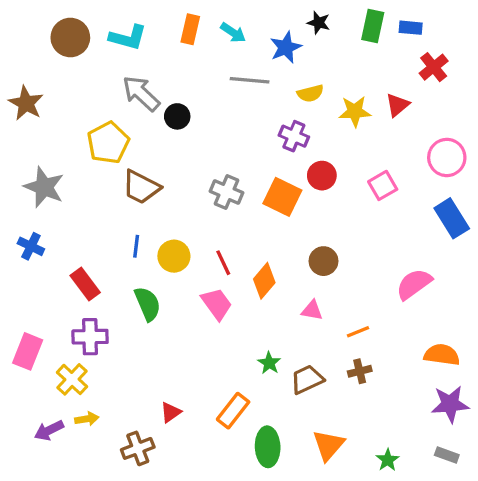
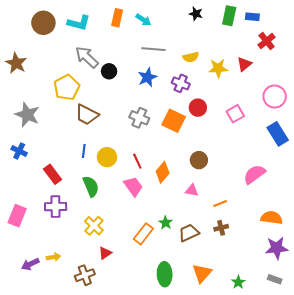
blue star: (286, 47) -> (147, 77), moved
yellow cross: (72, 379) -> (94, 226), moved
orange rectangle: (233, 411) -> (143, 234), moved

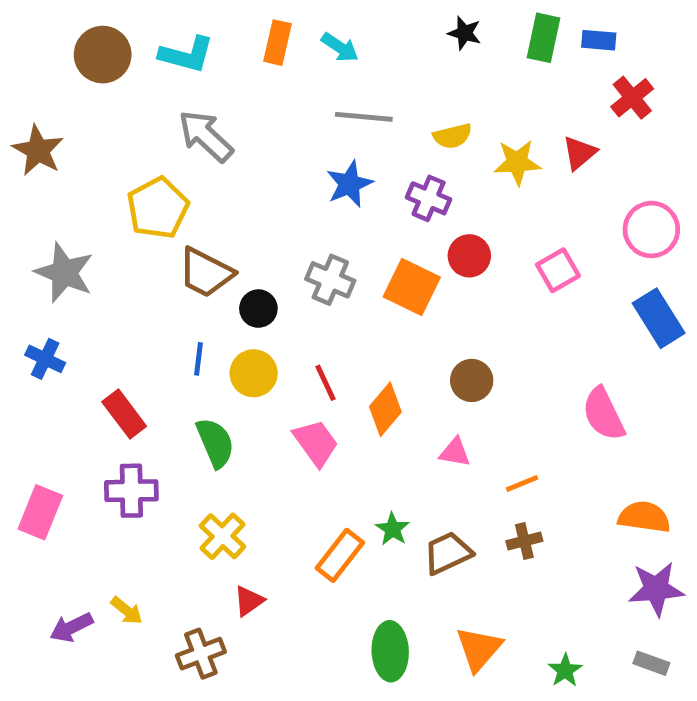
black circle: (109, 71) -> (258, 309), moved
pink semicircle: (254, 174) -> (603, 414), turned -80
yellow arrow: (54, 257) -> (127, 610), turned 48

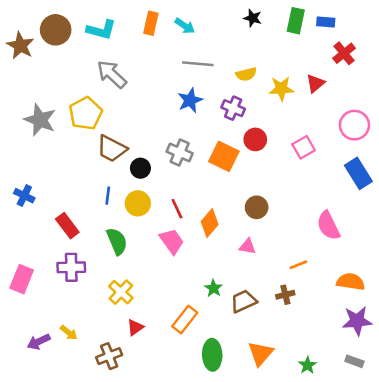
brown star: (38, 150) -> (20, 45), moved
gray star: (64, 273) -> (40, 120), moved
orange line: (522, 483) -> (298, 265), moved
orange rectangle: (340, 555) -> (185, 320), moved

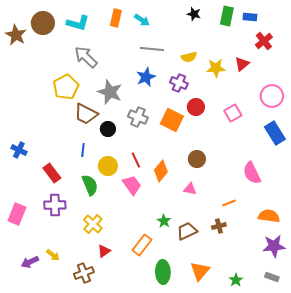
gray star: (40, 120) -> (110, 92), moved
yellow circle: (138, 203) -> (108, 166), moved

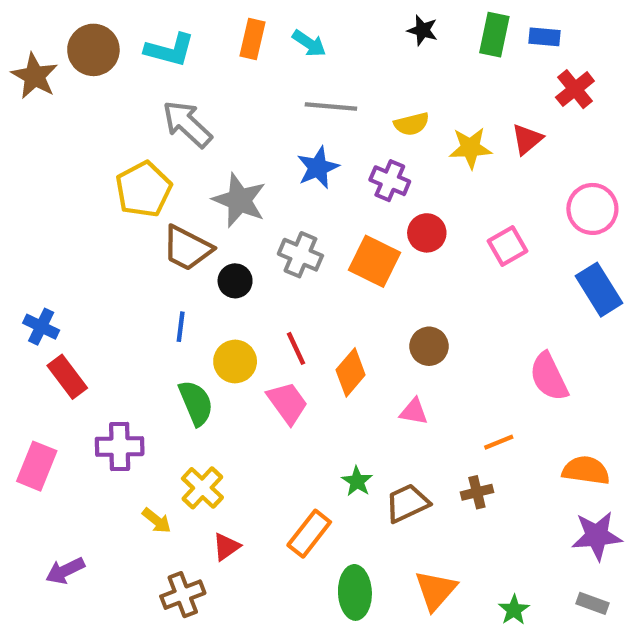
red rectangle: (52, 173) -> (67, 377), moved
yellow arrow: (53, 255) -> (157, 521), moved

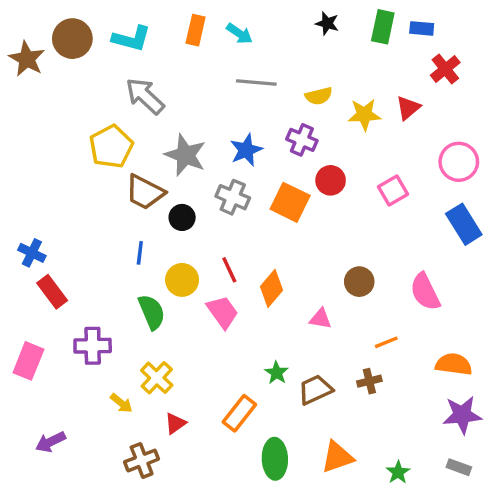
blue star: (318, 168) -> (246, 150), moved
brown circle: (429, 346) -> (359, 282), moved
orange triangle: (436, 590) -> (337, 457), turned 30

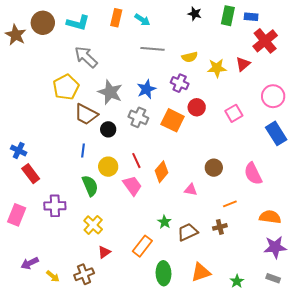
red cross: (445, 69) -> (265, 41), size x1.4
yellow arrow: (121, 403) -> (53, 276), moved

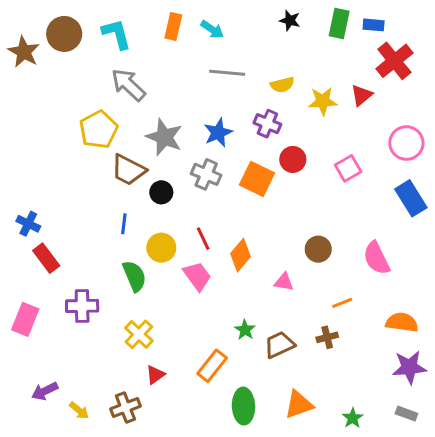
cyan L-shape: (78, 23) -> (116, 34), turned -120

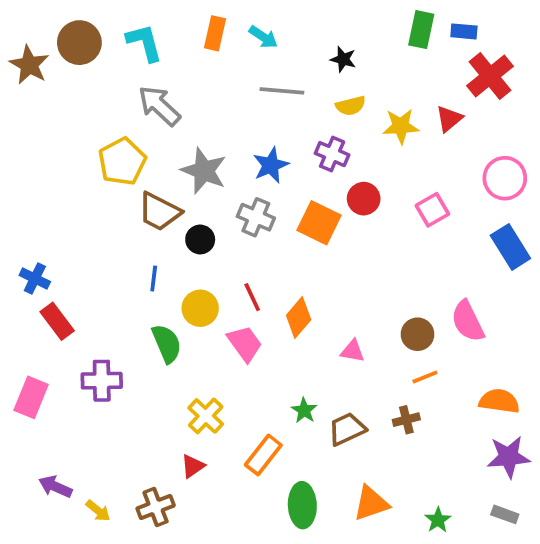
black star: (290, 20) -> (343, 59), moved
brown circle: (318, 249) -> (418, 334), moved
yellow cross: (139, 334) -> (206, 416), moved
purple arrow: (45, 391) -> (55, 487), turned 50

